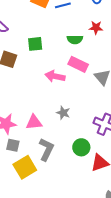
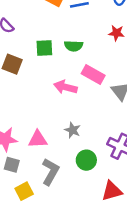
green semicircle: (75, 39) -> (74, 46), moved
green circle: (81, 147) -> (86, 160), moved
yellow square: (25, 167) -> (24, 191), size x0.7

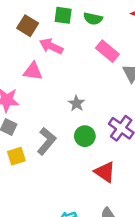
pink arrow: (65, 87) -> (51, 46), moved
pink triangle: (38, 139) -> (33, 71), moved
red triangle: (112, 191) -> (105, 172), turned 40

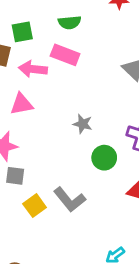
green square: (63, 15) -> (22, 32), moved
pink rectangle: (107, 51) -> (65, 55), moved
gray L-shape: (47, 141) -> (70, 200), moved, turned 120

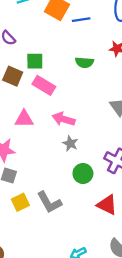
green semicircle: (70, 22) -> (84, 62), moved
pink rectangle: (65, 55) -> (44, 85), moved
pink arrow: (33, 69) -> (63, 119), moved

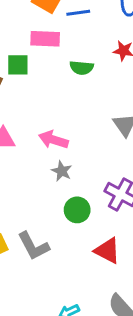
pink rectangle: (44, 85) -> (45, 39), moved, turned -30

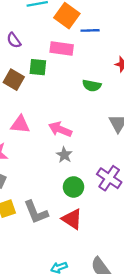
green semicircle: (82, 68) -> (92, 85), moved
red triangle: (107, 251) -> (72, 219), moved

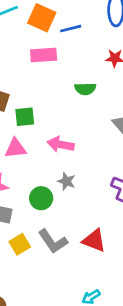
green square: (38, 67) -> (25, 117), moved
gray star: (64, 155) -> (66, 181), moved
green circle: (74, 187) -> (41, 198), moved

